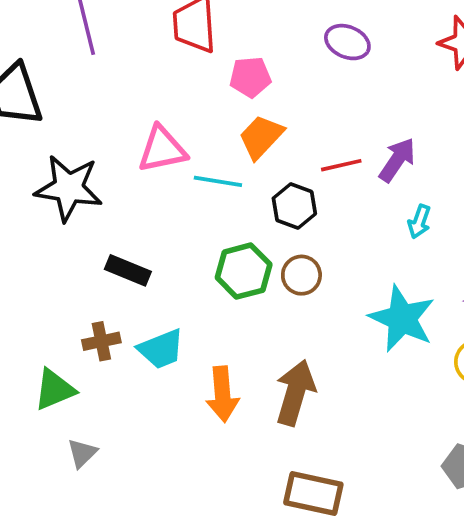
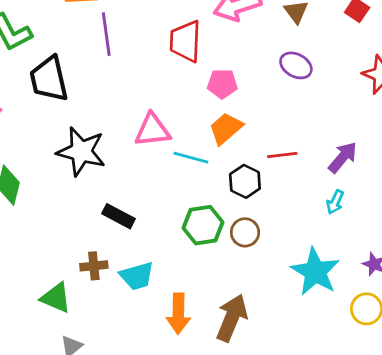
purple arrow: (397, 160) -> (343, 157), moved
green triangle: (54, 390) -> (56, 298), turned 40

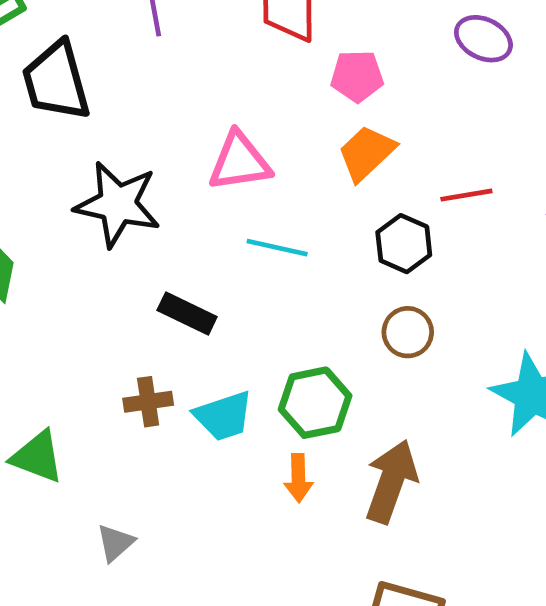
cyan line: (191, 158) -> (277, 248), moved
green hexagon: (203, 225) -> (315, 403), moved
green triangle: (56, 298) -> (37, 457), moved
orange arrow: (178, 314) -> (298, 478), size x0.7

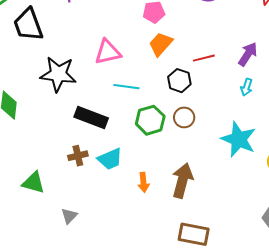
black rectangle: (187, 314) -> (91, 117), size x1.4
green hexagon: (315, 403) -> (150, 120), moved

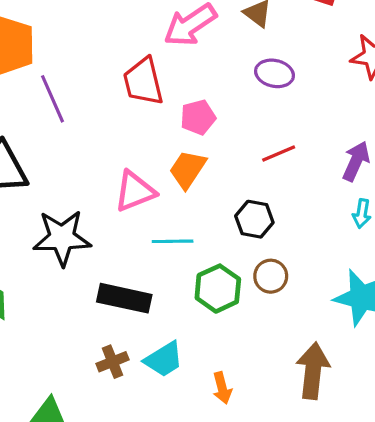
orange trapezoid: (161, 44) -> (188, 169), moved
red line: (204, 58) -> (279, 154), moved
brown arrow: (182, 181) -> (313, 371), moved

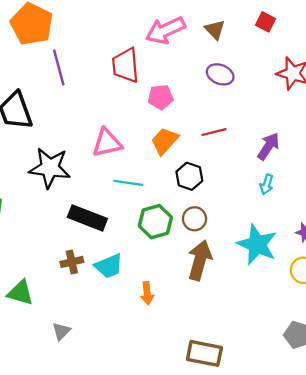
orange trapezoid: (188, 169) -> (165, 141), moved
brown arrow: (313, 371) -> (200, 260), moved

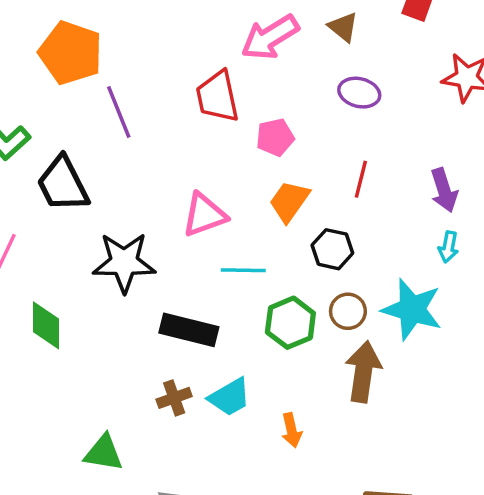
red line: (214, 132) -> (361, 179), turned -55
purple arrow: (268, 146) -> (444, 190), turned 136
cyan star: (257, 244) -> (412, 309), moved

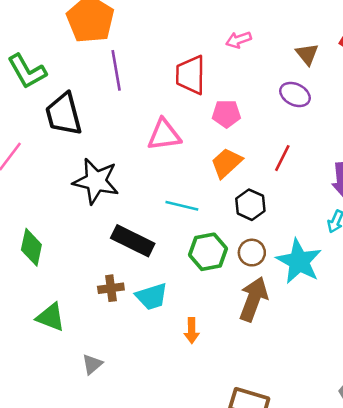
brown triangle: (343, 27) -> (307, 54), moved
pink arrow: (270, 37) -> (239, 40), size x0.6
pink triangle: (204, 215) -> (164, 135), moved
green diamond: (46, 325) -> (31, 247), moved

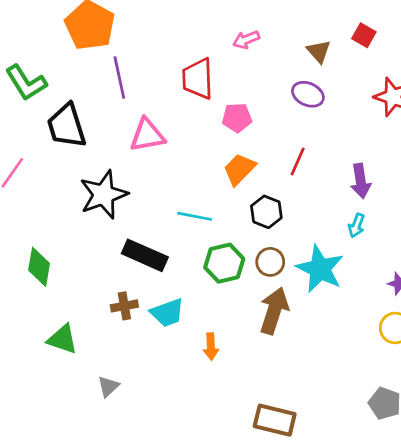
pink triangle: (164, 135) -> (147, 135), moved
black star: (96, 181) -> (104, 195), turned -30

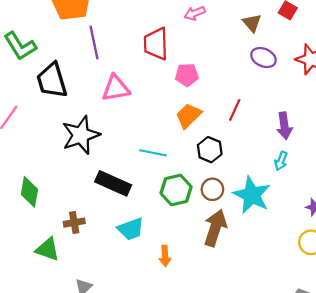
purple ellipse: (308, 94) -> (263, 58), moved
brown cross: (124, 306) -> (74, 223), moved

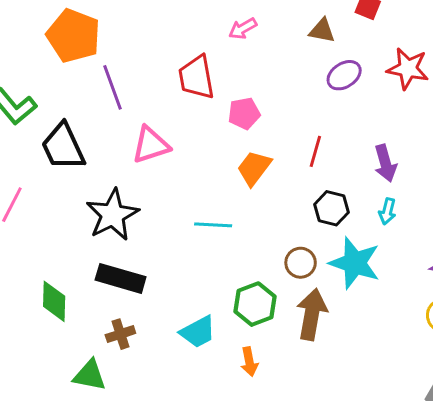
brown triangle: (252, 23) -> (322, 31), turned -30
purple ellipse: (263, 58) -> (344, 75), turned -50
black hexagon: (210, 150) -> (331, 208), moved
black rectangle: (113, 183) -> (121, 278), moved
green hexagon: (176, 190) -> (255, 304), moved

